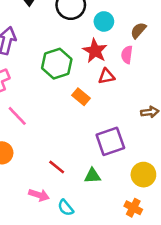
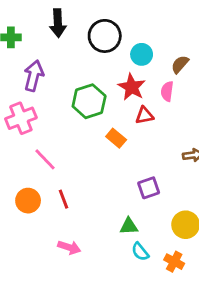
purple square: (110, 141) -> (149, 188), size x0.7
red line: (57, 167) -> (64, 199), moved, turned 30
cyan semicircle: (66, 208) -> (140, 252), moved

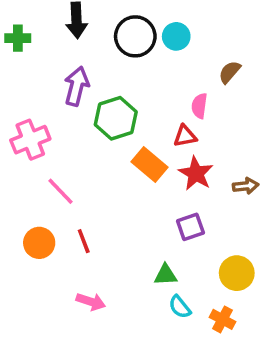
cyan circle: (142, 54) -> (176, 36), moved
purple arrow: (34, 76) -> (77, 86), moved
red star: (132, 87) -> (196, 173), moved
pink semicircle: (167, 91) -> (199, 106), moved
orange rectangle: (116, 138) -> (150, 165), size x1.4

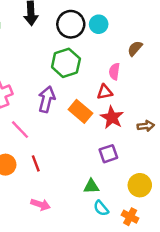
purple arrow: (77, 86) -> (47, 99), moved
green hexagon: (116, 118) -> (66, 63), moved

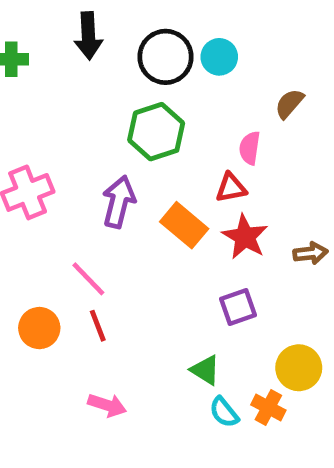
pink line: (20, 130) -> (88, 279), moved
green triangle: (91, 186) -> (205, 370), turned 35
orange cross: (130, 217) -> (268, 407), moved

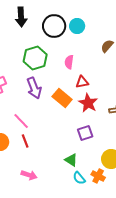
green hexagon: (156, 132) -> (35, 58), moved
pink semicircle: (250, 148) -> (69, 62), moved
purple arrow: (119, 202) -> (34, 88), turned 145

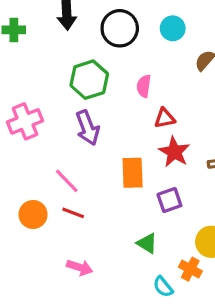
cyan circle: (77, 26) -> (173, 28), moved
orange rectangle: (62, 98) -> (133, 173), moved, turned 48
red line: (25, 141) -> (73, 213), turned -48
cyan semicircle: (79, 178) -> (163, 287), moved

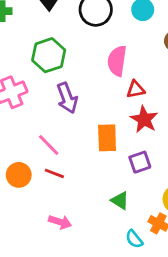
green hexagon: (89, 80) -> (49, 55), moved
pink semicircle: (144, 86) -> (117, 61), size x1.5

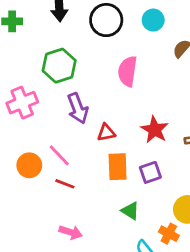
red triangle: (136, 89) -> (106, 133), moved
orange rectangle: (107, 138) -> (118, 167), moved
orange circle: (19, 175) -> (29, 165), moved

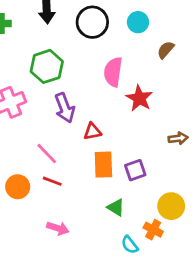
red star: (155, 130) -> (139, 98), moved
orange circle: (29, 165) -> (18, 187), moved

